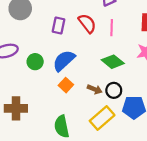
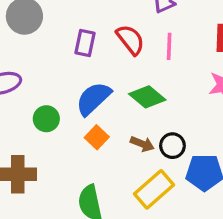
green circle: (35, 62) -> (46, 119), moved
green diamond: (113, 62) -> (147, 97), moved

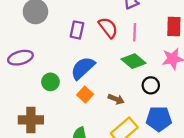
green diamond: (147, 97) -> (133, 61), moved
black circle: (172, 146) -> (151, 85), moved

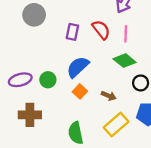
purple ellipse: (20, 58) -> (20, 80), moved

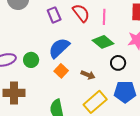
purple rectangle: (72, 32) -> (54, 15), turned -35

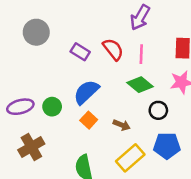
purple rectangle: (54, 15) -> (80, 52), turned -35
brown cross: (14, 93) -> (31, 147), turned -30

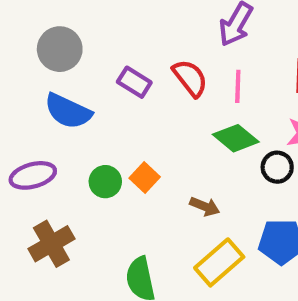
blue semicircle: (86, 92) -> (68, 111), moved, turned -112
green circle: (52, 107) -> (105, 182), moved
black circle: (158, 110) -> (277, 167), moved
orange square: (89, 120) -> (145, 177), moved

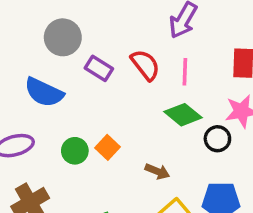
gray circle: (60, 49) -> (63, 37), moved

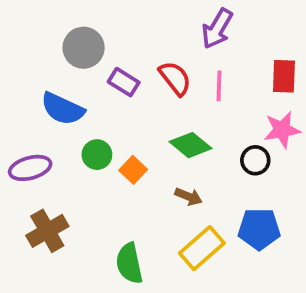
green diamond: (183, 115) -> (190, 145), moved
green circle: (75, 151) -> (97, 155), moved

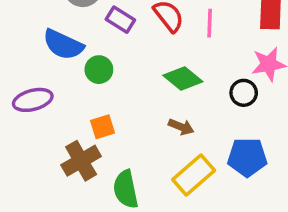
green circle: (97, 155) -> (99, 70), moved
orange square: (133, 170) -> (102, 127), moved, turned 30
brown cross: (47, 231) -> (81, 161), moved

